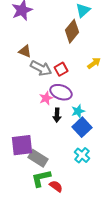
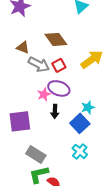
brown diamond: (72, 31) -> (56, 39), moved, turned -75
yellow arrow: (94, 63) -> (92, 59), size x1.6
cyan star: (78, 111) -> (88, 107), moved
purple square: (22, 145) -> (20, 121), moved

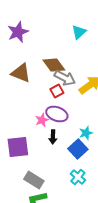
brown triangle: (23, 47) -> (21, 73), size x1.5
gray arrow: (39, 64) -> (65, 78), moved

